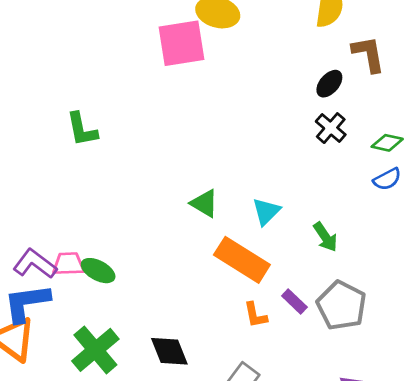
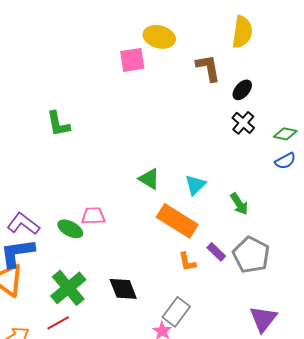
pink square: (181, 43) -> (132, 60), size x0.7
brown L-shape: (368, 54) -> (208, 68), moved
pink trapezoid: (68, 264) -> (93, 216), moved

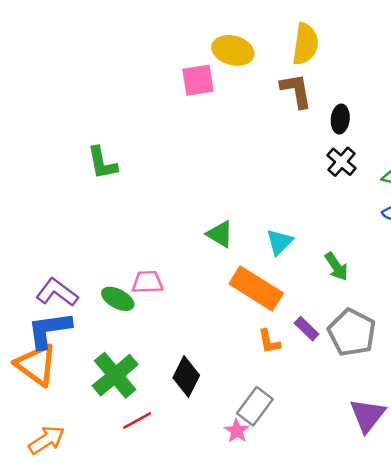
yellow semicircle: (242, 32) -> (305, 44), moved
black ellipse: (242, 90) -> (340, 119), turned -35
black diamond: (123, 289) -> (186, 376), turned 48
red line: (58, 323) -> (137, 420), moved

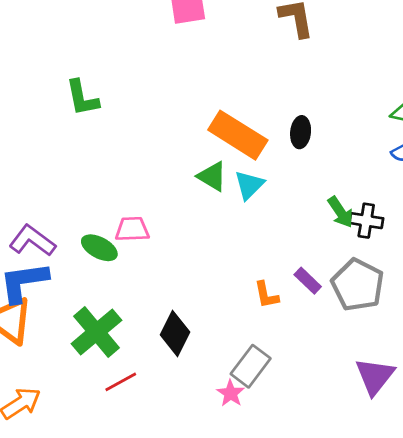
black ellipse: (340, 119) -> (301, 132), moved
black cross: (342, 162) -> (366, 221), moved, turned -32
cyan triangle: (279, 242) -> (249, 185), moved
orange rectangle: (256, 288) -> (238, 135), moved

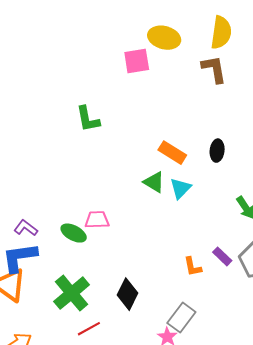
green L-shape: (82, 98) -> (88, 119), moved
orange rectangle: (238, 135) -> (172, 153), size x0.7
purple L-shape: (32, 241) -> (26, 228), size x0.7

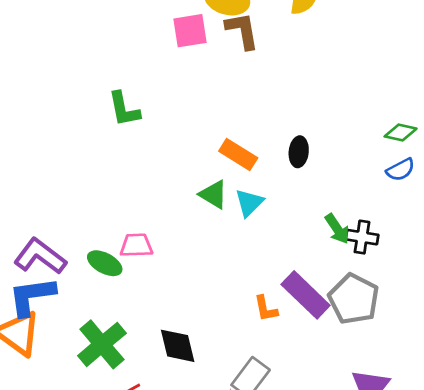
brown L-shape: (214, 69) -> (242, 31), moved
purple L-shape: (26, 228) -> (40, 256), size x1.6
purple rectangle: (222, 256) -> (306, 295), size x1.8
black diamond: (128, 294) -> (178, 346), turned -40

